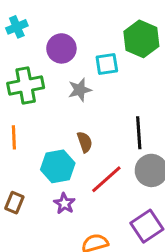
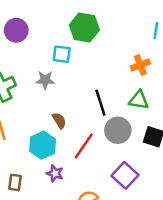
purple circle: (61, 48) -> (16, 30), moved
cyan square: (107, 64) -> (62, 54), turned 30
gray star: (80, 90) -> (45, 80), turned 30

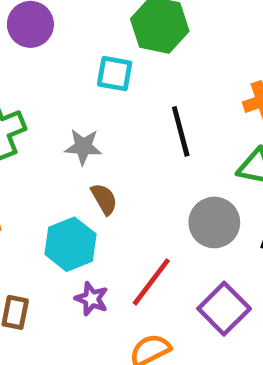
gray star: (45, 80) -> (83, 147), moved
black line: (100, 103) -> (181, 131), moved
red line: (84, 146) -> (151, 282), moved

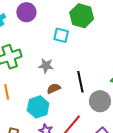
black line: (181, 131) -> (80, 82), moved
brown semicircle: (104, 199) -> (54, 88), turned -88

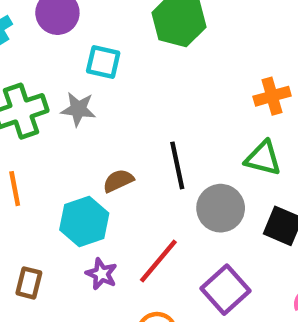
cyan square: (61, 35) -> (103, 62), moved
gray star: (46, 66) -> (78, 109), moved

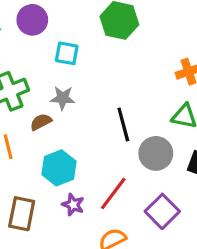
gray star: (78, 109) -> (63, 98), moved
brown semicircle: (118, 181) -> (41, 122), moved
brown rectangle: (29, 283) -> (22, 214), size x1.5

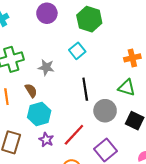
purple circle: (32, 20) -> (47, 13), moved
cyan square: (67, 53) -> (77, 51), moved, turned 35
brown semicircle: (41, 122) -> (31, 91), moved, turned 80

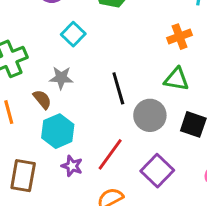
cyan square: (77, 51) -> (73, 34), moved
gray star: (46, 67) -> (61, 78), moved

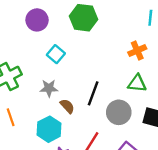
black line: (118, 88) -> (93, 93), turned 40
brown semicircle: (42, 99) -> (67, 106), moved

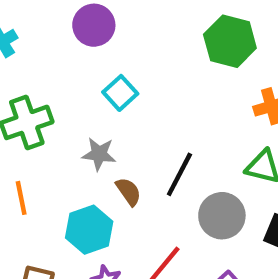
green hexagon: (83, 18) -> (230, 41), moved

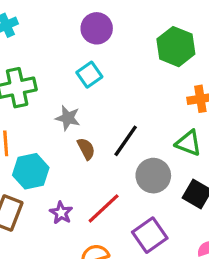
purple circle: (94, 25) -> (97, 28), moved
cyan hexagon: (89, 230) -> (31, 171), moved

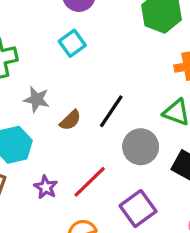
gray star: (68, 118) -> (37, 99), moved
brown semicircle: (86, 149) -> (70, 120), turned 75

